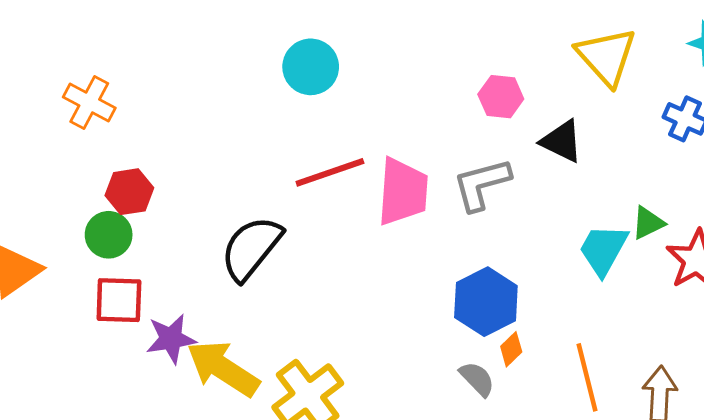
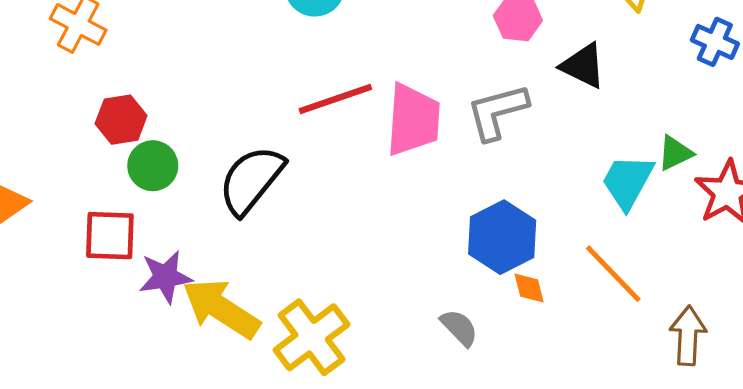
green circle: (109, 235) -> (153, 166), moved
orange diamond: (511, 349) -> (529, 288), turned -60
orange line: (587, 377) -> (613, 274), moved, turned -30
gray semicircle: (477, 379) -> (459, 328), moved

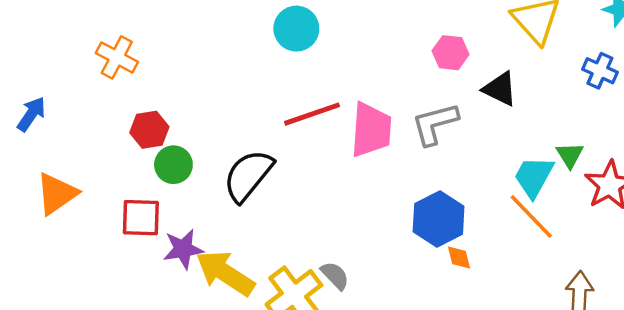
green triangle: (675, 153) -> (570, 155), turned -36
orange line: (613, 274) -> (531, 216), moved
gray semicircle: (459, 328) -> (335, 276), moved

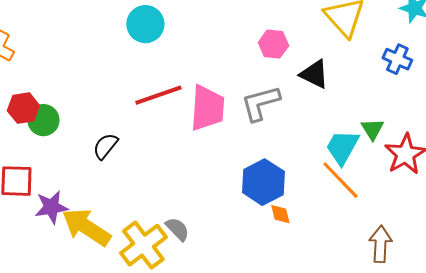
green circle: (173, 165) -> (43, 120), moved
black semicircle: (248, 176) -> (105, 146), size x0.6

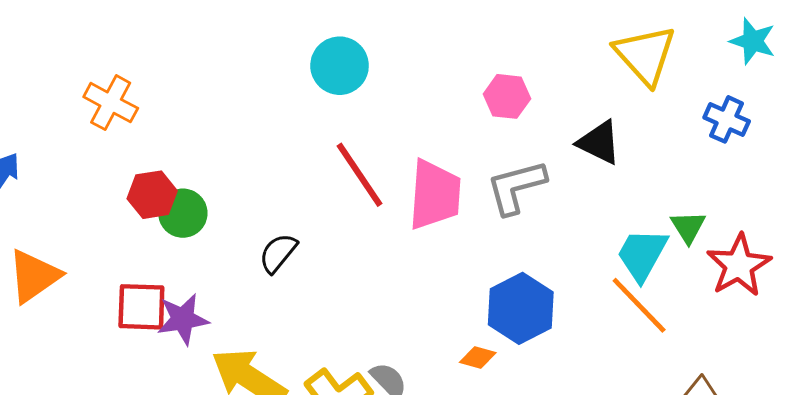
pink hexagon: (273, 44) -> (507, 96), moved
red line: (158, 95) -> (359, 175), turned 75
purple star: (51, 207) -> (183, 319), moved
orange diamond: (280, 214) -> (478, 358), moved, turned -60

